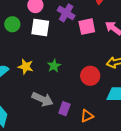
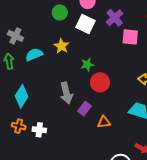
yellow star: (26, 67) -> (61, 46), moved
red circle: (90, 76) -> (100, 82), moved
gray arrow: (43, 99) -> (66, 93), turned 35

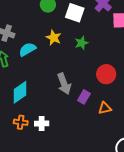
green star: (87, 65) -> (81, 43), moved
red circle: (100, 82) -> (106, 74), moved
cyan diamond: (22, 96) -> (20, 92), turned 30

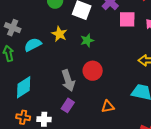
red circle: (106, 74) -> (93, 71), moved
purple rectangle: (84, 97) -> (68, 105), moved

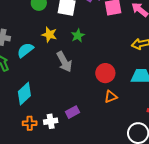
red circle: (93, 71) -> (105, 73), moved
gray arrow: (68, 80) -> (64, 62), moved
purple rectangle: (68, 105) -> (73, 112), moved, turned 40

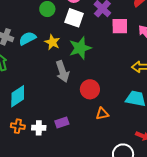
green star: (78, 36) -> (80, 48), size x1.6
cyan semicircle: (25, 50) -> (27, 38), moved
red circle: (105, 73) -> (90, 89), moved

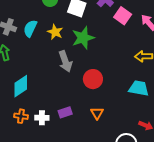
pink square: (120, 26) -> (123, 16), turned 36
cyan semicircle: (27, 38) -> (30, 28), turned -36
orange triangle: (102, 114) -> (97, 113), moved, turned -48

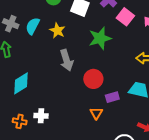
green star: (83, 38) -> (100, 38), moved
purple rectangle: (65, 112) -> (112, 97), moved
orange cross: (21, 116) -> (20, 121), moved

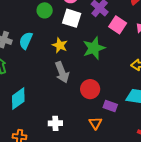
yellow star: (57, 31) -> (60, 45), moved
purple rectangle: (112, 97) -> (110, 106), turned 40
white cross: (41, 116) -> (55, 123), moved

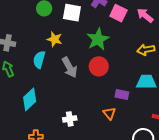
cyan semicircle: (26, 41) -> (39, 60), moved
yellow star: (60, 45) -> (55, 39), moved
red circle: (90, 89) -> (99, 66), moved

